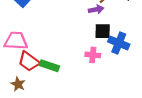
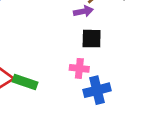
blue cross: (119, 43) -> (97, 90), moved, turned -36

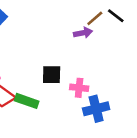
black square: (92, 39) -> (52, 75), moved

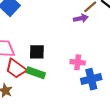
black square: (52, 75) -> (37, 52), moved

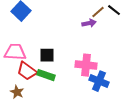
pink cross: (78, 62) -> (86, 65), size x1.5
blue cross: (91, 79) -> (99, 81), turned 36

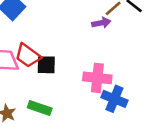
red trapezoid: (27, 71) -> (28, 56), moved
green rectangle: (46, 75) -> (40, 108), moved

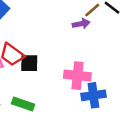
blue cross: (114, 99) -> (93, 95), turned -30

